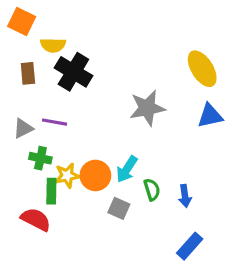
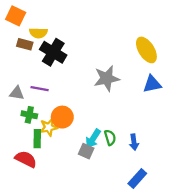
brown rectangle: (28, 73) -> (25, 44), moved, turned -70
gray triangle: (23, 128) -> (17, 93), turned 35
cyan arrow: (127, 169) -> (93, 139), moved
orange circle: (95, 175) -> (62, 117), moved

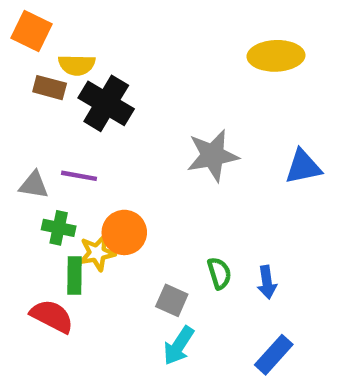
yellow ellipse: (146, 50) -> (276, 56), moved, turned -60
cyan arrow: (93, 139) -> (179, 346), moved

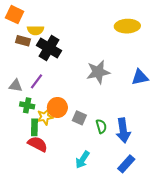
purple line: (79, 176) -> (37, 81), turned -63
blue arrow: (267, 282) -> (123, 130), size x1.6
gray square: (172, 300) -> (79, 118), moved
red semicircle: (52, 316) -> (38, 144), moved

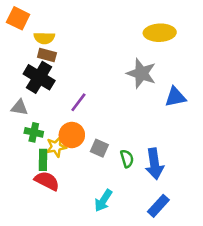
brown rectangle: (23, 41) -> (47, 55), moved
black cross: (49, 48) -> (39, 77), moved
gray star: (98, 72) -> (141, 73), moved, turned 30
purple line: (37, 81) -> (78, 102), moved

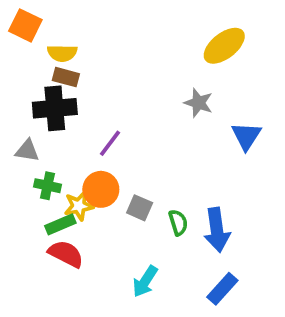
yellow ellipse: (160, 33) -> (224, 46), turned -36
gray star: (141, 73) -> (198, 103), size x0.7
black cross: (39, 77) -> (55, 108), turned -36
blue triangle: (175, 97) -> (246, 136), turned -45
green rectangle: (43, 160) -> (60, 224), turned 66

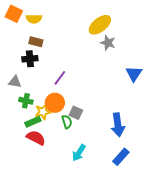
yellow ellipse: (224, 46) -> (100, 25), moved
yellow semicircle: (62, 53) -> (34, 19), moved
gray star: (198, 103) -> (108, 43), moved
black cross: (55, 108) -> (30, 59), size x0.7
green semicircle: (178, 223) -> (67, 122), moved

